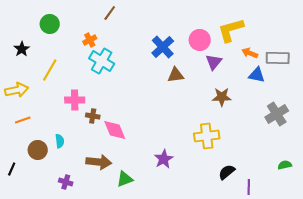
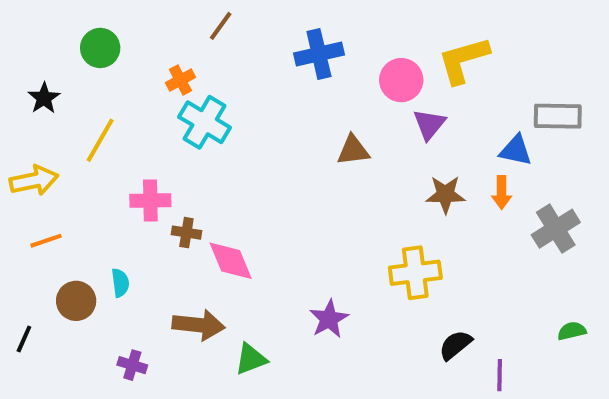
blue cross: (163, 47) -> (319, 54), moved, turned 30
orange arrow: (250, 53) -> (502, 192), moved, turned -112

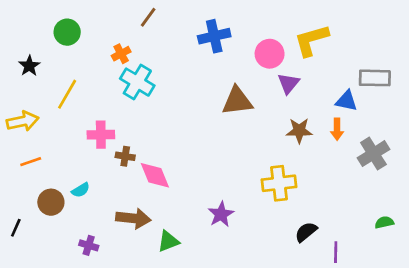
brown triangle: (353, 150) -> (237, 101), size x1.4
cyan semicircle: (120, 283) -> (81, 190), turned 66

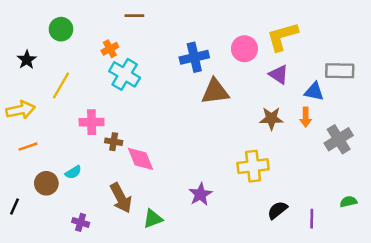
brown line: (148, 17) -> (134, 16), turned 54
blue cross: (214, 36) -> (194, 57), moved
purple triangle: (288, 83) -> (279, 74), moved, turned -35
brown arrow: (133, 218) -> (121, 198), turned 56
purple line: (336, 252) -> (312, 219), moved

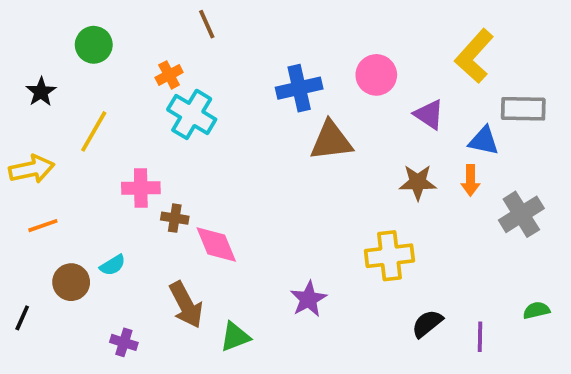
brown line: (134, 16) -> (207, 24), turned 66
yellow L-shape: (282, 37) -> (474, 56), moved, turned -32

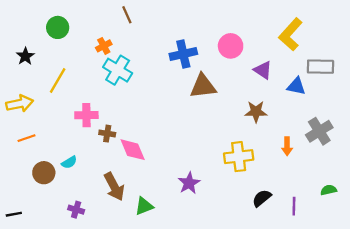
orange arrow: (470, 180) -> (287, 146), moved
black line: (22, 318) -> (14, 214), moved, turned 56

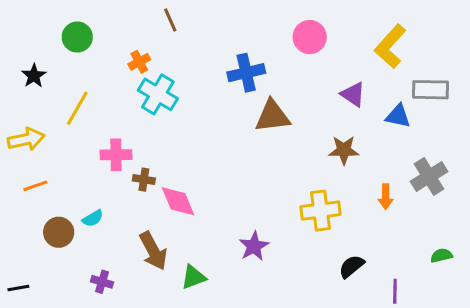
pink circle: (231, 46) -> (310, 37), moved
purple line: (294, 206) -> (395, 291), moved

